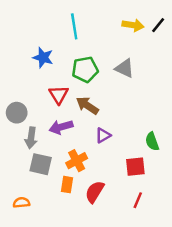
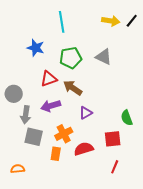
red triangle: (59, 95) -> (49, 79), turned 42
red semicircle: (95, 192) -> (84, 149), moved, turned 42

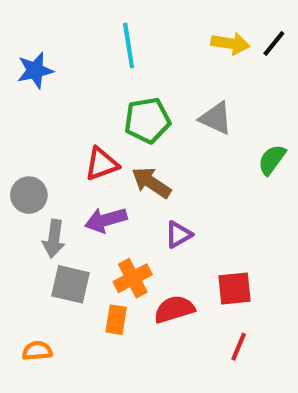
blue star: (36, 48) -> (35, 70), moved, turned -30
green semicircle: (127, 118) -> (272, 160), moved, turned 56

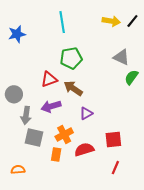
gray triangle: (216, 118) -> (121, 57), moved

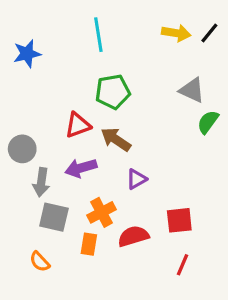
orange semicircle: (18, 170) -> (40, 262), moved, turned -128

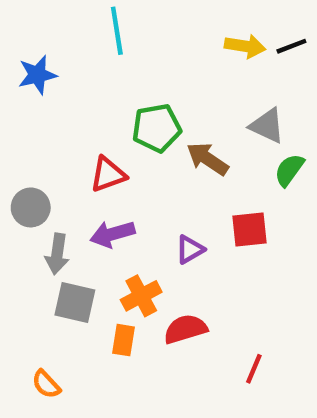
black line: (209, 33) -> (291, 46), turned 30
cyan line: (98, 35) -> (117, 31), moved
brown arrow: (116, 139) -> (207, 159), moved
red square: (179, 220) -> (249, 230), moved
orange semicircle: (40, 262) -> (46, 384), moved

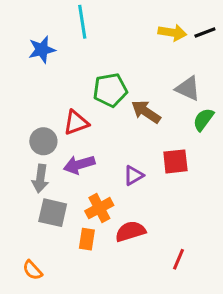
blue star: (37, 75) -> (42, 50), moved
gray circle: (31, 207) -> (43, 141), moved

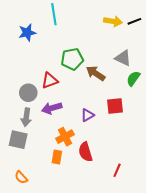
gray square: (53, 213) -> (18, 140), moved
red semicircle: (130, 231) -> (85, 152), turned -90

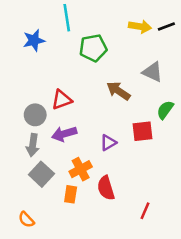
green pentagon: (72, 59) -> (93, 48), moved
green semicircle: (133, 78) -> (165, 110), moved
gray square: (18, 140) -> (41, 174), moved, turned 30

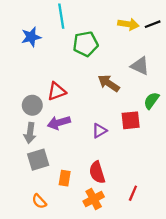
orange cross: (81, 169) -> (94, 199), moved
gray square: (41, 174) -> (38, 160), turned 30
orange semicircle: (26, 220) -> (39, 201), moved

